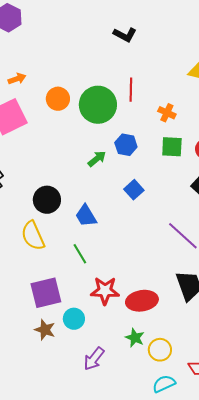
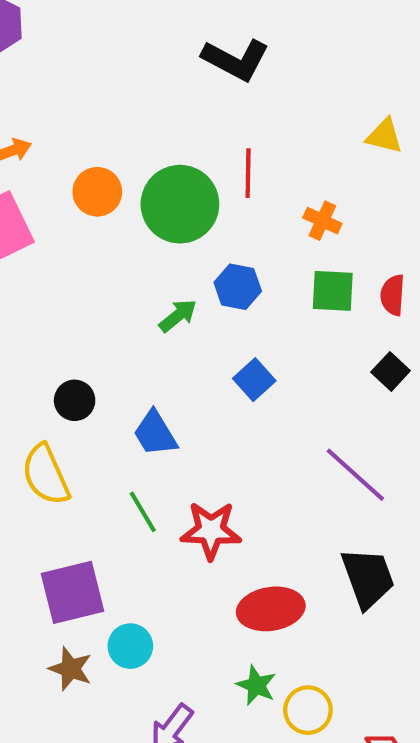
black L-shape: (125, 35) -> (236, 60), size x1.4
black circle: (47, 200) -> (75, 400), size x0.7
red star: (105, 291) -> (211, 530), moved

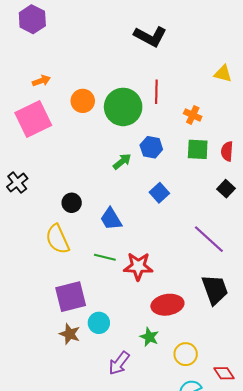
green line: (143, 512) -> (105, 257), turned -45
green star: (256, 685) -> (149, 337), moved

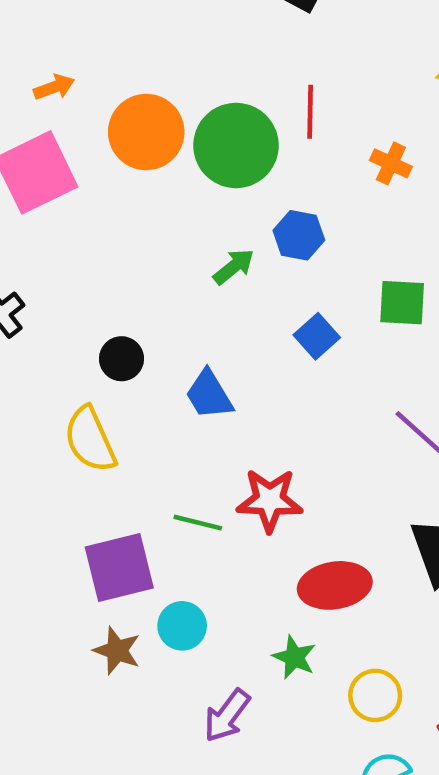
orange circle: (83, 101) -> (146, 132), size x1.4
green square: (198, 149) -> (402, 303), moved
green line: (105, 257) -> (198, 523), moved

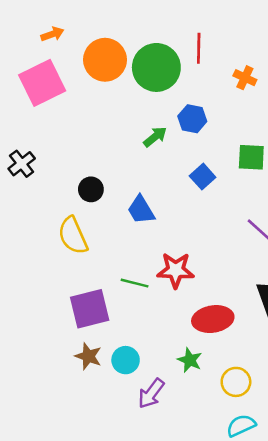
cyan circle: (182, 626) -> (126, 360), moved

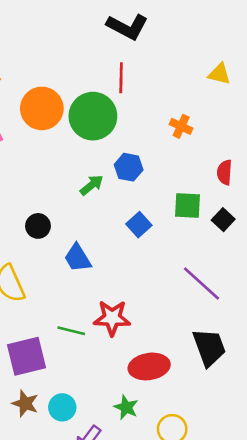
red line: (199, 48) -> (121, 78), moved
black circle: (91, 189) -> (38, 226), moved

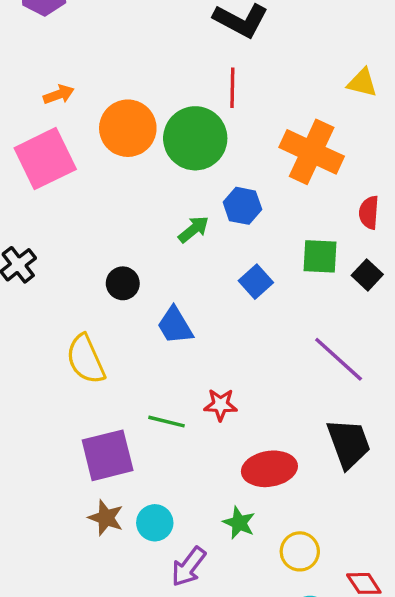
orange cross: (181, 126) -> (312, 152), size x2.0
red star: (112, 318) -> (221, 405), size x0.7

